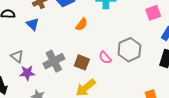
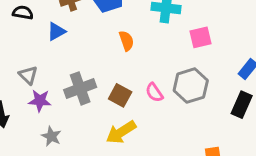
pink square: (153, 13) -> (200, 37), moved
blue triangle: (33, 24) -> (56, 32), turned 40
orange semicircle: (82, 24) -> (127, 41), turned -64

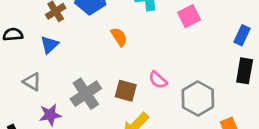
gray triangle: (28, 75) -> (32, 82), moved
gray hexagon: (191, 86) -> (198, 99), moved

